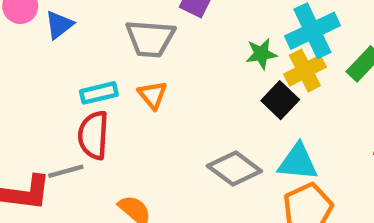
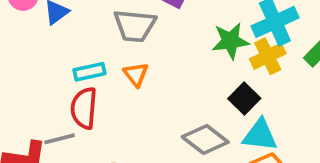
green star: (261, 54) -> (230, 41), size x1.4
black square: (280, 100) -> (244, 99), moved

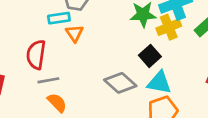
cyan rectangle: (89, 72) -> (59, 18), moved
gray line: (60, 139) -> (48, 80), moved

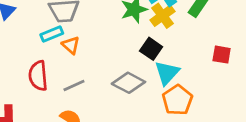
gray line: (48, 80) -> (74, 86), moved
cyan triangle: (159, 83) -> (167, 73), turned -44

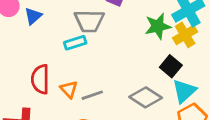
orange triangle: (71, 45) -> (69, 89), moved
red semicircle: (38, 76) -> (40, 79), moved

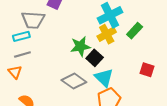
green star: (158, 26) -> (80, 46), moved
cyan triangle: (184, 91) -> (104, 78), turned -36
gray line: (92, 95) -> (22, 54), moved

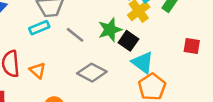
gray line: (22, 54) -> (75, 35), moved, turned 63
gray diamond: (74, 81) -> (92, 73), moved

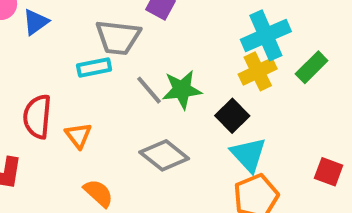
green star: (110, 30) -> (182, 90), moved
red square: (192, 46) -> (329, 172), moved

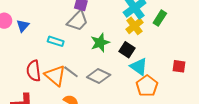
gray trapezoid: (118, 37) -> (78, 21), moved, turned -40
cyan rectangle: (94, 67) -> (56, 41), turned 42
gray line: (149, 90) -> (71, 72), moved
orange triangle: (78, 135) -> (55, 76), size x1.6

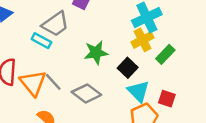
green rectangle: (160, 18) -> (165, 54), moved
gray trapezoid: (78, 21) -> (55, 24), moved
red square: (179, 66) -> (167, 99), moved

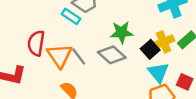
yellow cross: (142, 40) -> (164, 42), moved
gray diamond: (86, 93) -> (112, 55), moved

